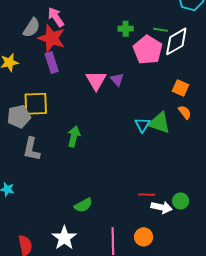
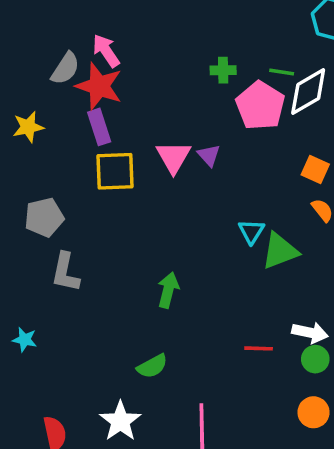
yellow square: (36, 104) -> (115, 171), moved
green triangle: (159, 123) -> (280, 251), moved, turned -40
green arrow: (74, 137) -> (168, 290), moved
white arrow: (162, 207) -> (310, 333), moved
orange circle: (144, 237) -> (314, 412), moved

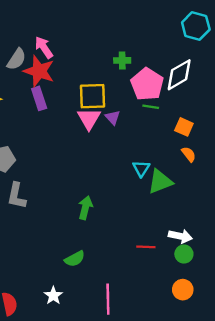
green line: (282, 72) -> (151, 107), moved
yellow square: (115, 171) -> (92, 96), moved
white star: (120, 421) -> (53, 296), size x0.7

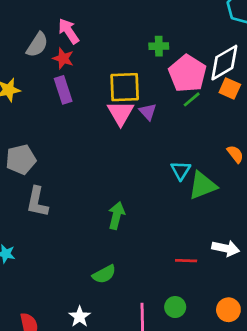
red star: (39, 71) -> (63, 58), size x0.6
green line: (151, 107) -> (192, 99), turned -49
orange square: (184, 127) -> (230, 88), moved
green circle: (184, 254) -> (175, 307), moved

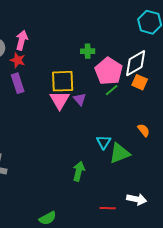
pink arrow: (69, 31) -> (22, 40), turned 48
green arrow: (116, 216) -> (79, 171), moved

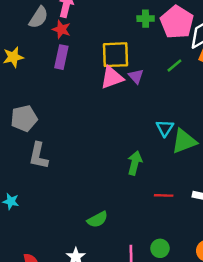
pink pentagon: (109, 71) -> (177, 22), moved
purple rectangle: (18, 83) -> (61, 57), turned 30
pink triangle: (60, 100) -> (112, 78), turned 40
red line: (108, 208) -> (164, 195), moved

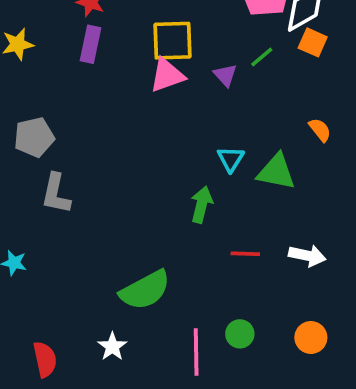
purple triangle: (136, 76) -> (225, 75), moved
cyan triangle: (165, 128) -> (231, 159), moved
green triangle: (184, 141) -> (276, 172), turned 32
green semicircle: (97, 219) -> (145, 290), size x1.6

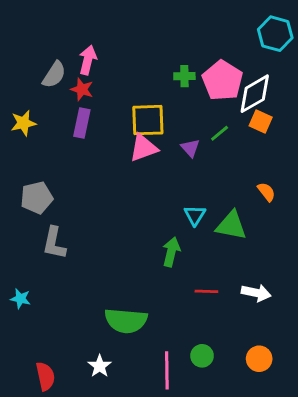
green semicircle: (145, 290) -> (126, 321), turned 33

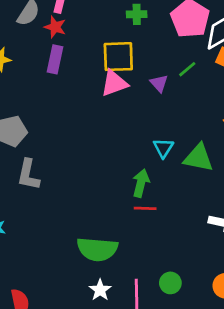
green cross: (184, 76) -> (137, 14), moved
red line: (206, 291) -> (145, 208), moved
white star: (100, 366) -> (100, 290), moved

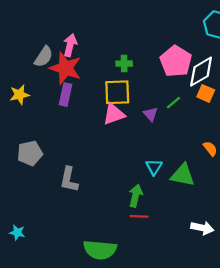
green cross: (137, 14) -> (124, 64), moved
red star: (55, 27) -> (65, 68), size x1.8
gray L-shape: (28, 175) -> (69, 180), moved

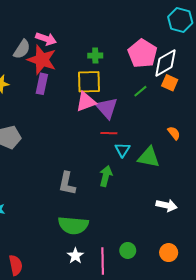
pink arrow: (70, 45) -> (46, 39), turned 96
purple triangle: (151, 114) -> (107, 108), moved, size x1.6
gray L-shape: (69, 180) -> (67, 183), moved
red line: (139, 216) -> (109, 133), moved

